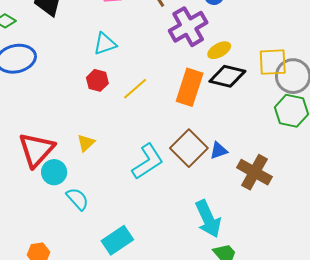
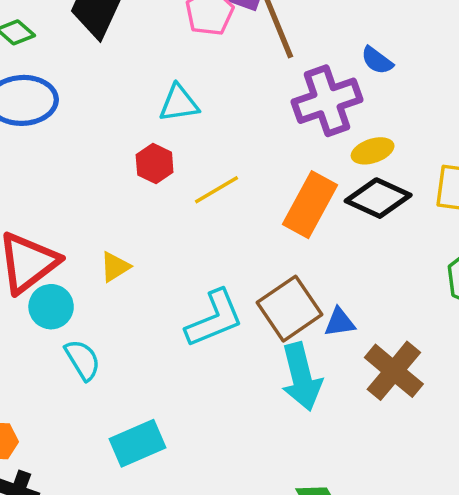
cyan arrow: (208, 219) -> (301, 377), moved

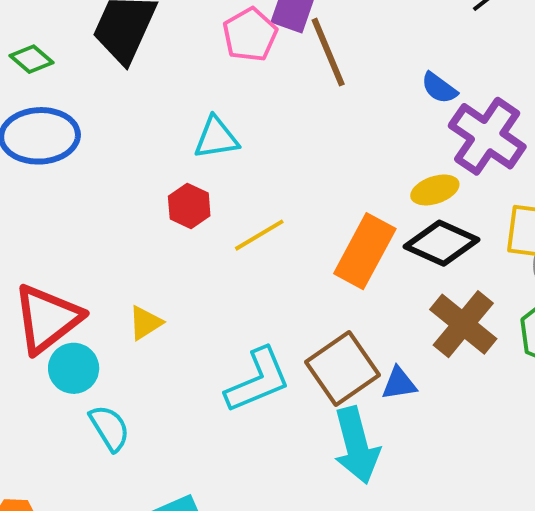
purple cross: (327, 101) -> (487, 136), moved, turned -36
brown cross: (394, 371) -> (463, 324), moved

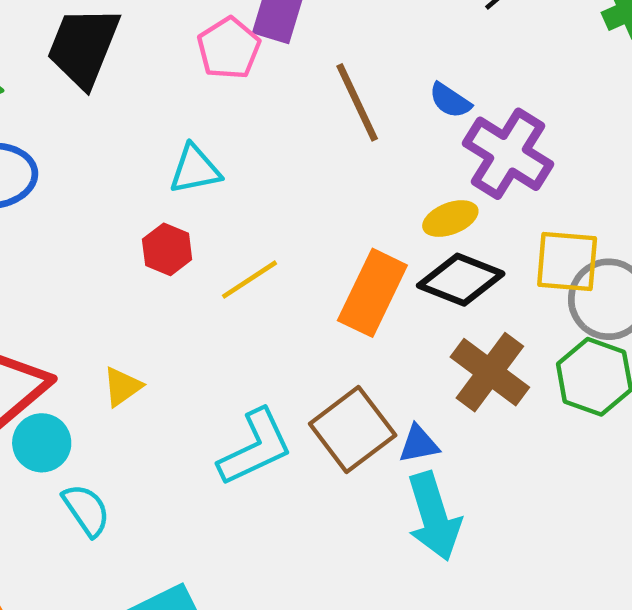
brown line: (328, 52) -> (357, 102), moved
cyan arrow: (356, 445) -> (434, 516), moved

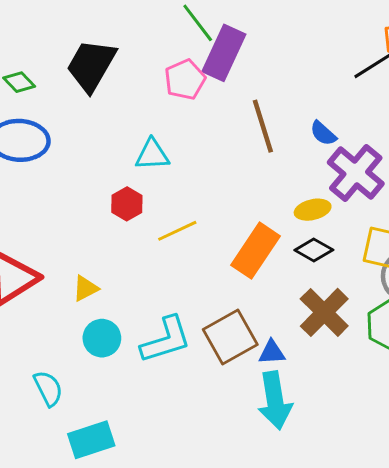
black diamond: (461, 280) -> (314, 250), size x0.7
cyan circle: (42, 443) -> (102, 338), moved
cyan semicircle: (86, 510) -> (48, 388), moved

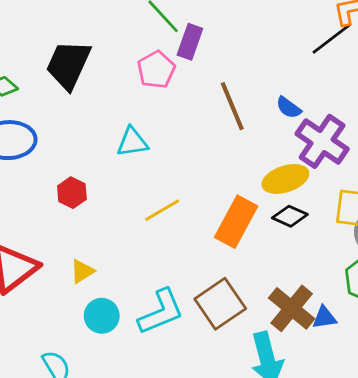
purple rectangle: (224, 53) -> (190, 42), size x0.7
red hexagon: (127, 204) -> (72, 193), moved
yellow ellipse: (313, 210) -> (285, 179), size x1.4
brown cross: (324, 312) -> (292, 308), moved
blue triangle: (272, 352) -> (324, 317), moved

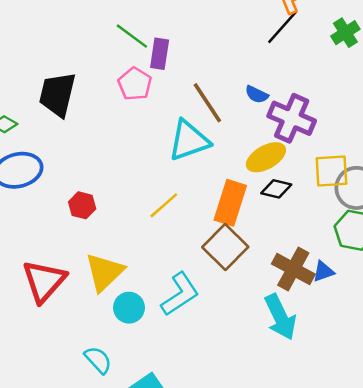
cyan triangle: (132, 142) -> (189, 140), moved, size x1.5
yellow triangle: (82, 271) -> (104, 272), size x1.8
brown square: (220, 304) -> (225, 247), moved

